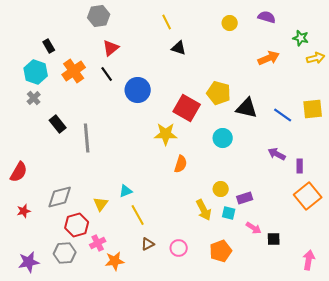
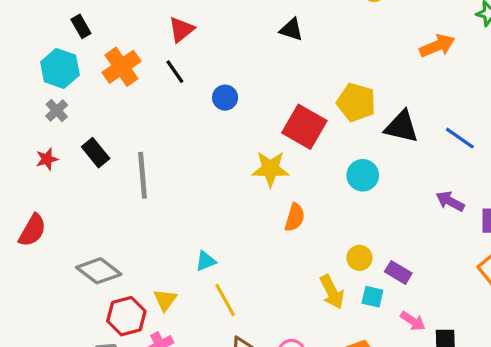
blue circle: (138, 90) -> (225, 98), size x0.6
gray diamond: (60, 197) -> (99, 271), turned 52
purple rectangle: (245, 198) -> (398, 272), turned 49
yellow triangle: (101, 204) -> (165, 300), moved
red star: (24, 211) -> (47, 159), moved

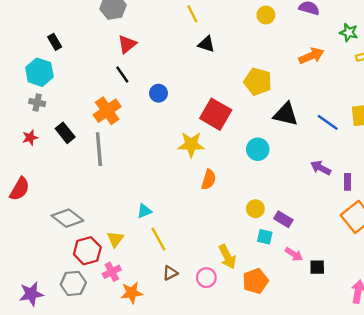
orange cross: (121, 67) -> (107, 111), moved
yellow pentagon: (356, 102) -> (258, 82), moved
gray cross: (57, 111) -> (37, 103), turned -35
yellow arrow: (332, 292) -> (227, 257), moved

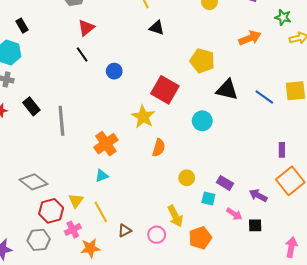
orange cross: (107, 111) -> (106, 144), moved
yellow star: (191, 145) -> (143, 117), turned 30
purple arrow: (321, 168) -> (258, 195), moved
yellow circle: (255, 209) -> (187, 178), moved
yellow line: (158, 239) -> (101, 212), moved

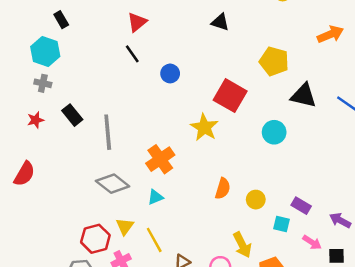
orange semicircle: (159, 148) -> (223, 189), moved
gray diamond: (33, 182) -> (113, 184), moved

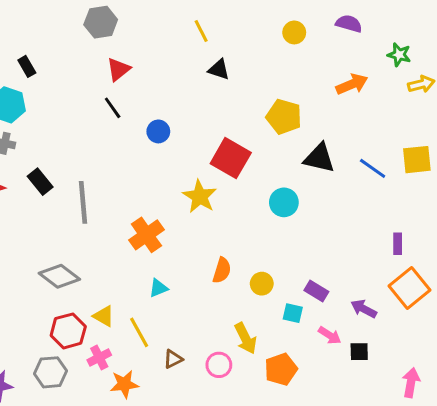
gray diamond: (113, 184) -> (59, 276), moved
cyan triangle: (155, 197) -> (158, 288), moved
yellow triangle: (125, 226) -> (104, 316), turned -36

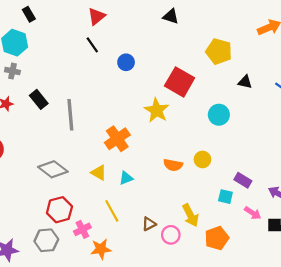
black triangle: (319, 158) -> (245, 82), size x0.6
orange semicircle: (222, 270) -> (173, 165), turned 84
yellow circle: (262, 284) -> (202, 159), moved
yellow triangle: (104, 316) -> (99, 173), moved
brown triangle: (173, 359) -> (149, 224), moved

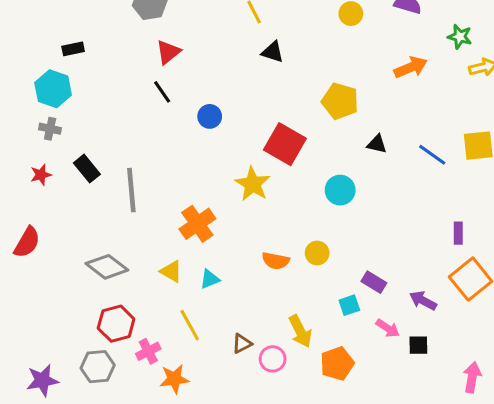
black rectangle: (29, 14) -> (73, 49), turned -72
cyan square: (225, 197) -> (349, 305), turned -32

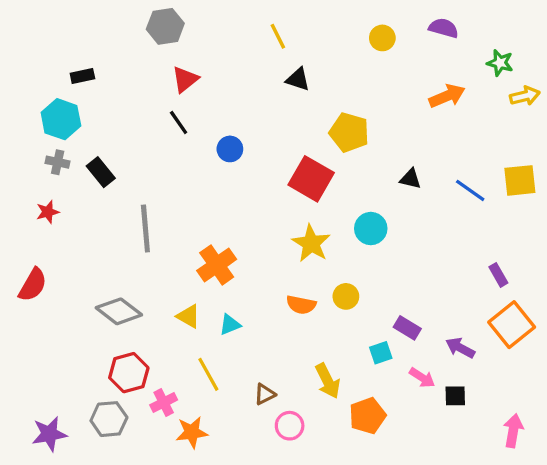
yellow pentagon: (340, 101) -> (349, 132), moved
black rectangle: (87, 169) -> (101, 172), moved
yellow star: (253, 184) -> (311, 243), moved
purple rectangle: (458, 233) -> (498, 275), turned -30
pink circle: (273, 359) -> (290, 426), moved

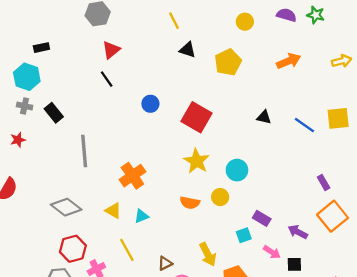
green star: (500, 63) -> (316, 15), moved
yellow pentagon: (349, 132) -> (228, 62), moved, turned 30
blue circle: (230, 149) -> (150, 104), moved
cyan circle: (371, 229) -> (237, 170), moved

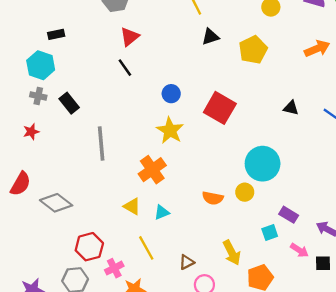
black triangle: (188, 50) -> (210, 37), turned -36
yellow star: (197, 161) -> (170, 130), moved
cyan circle: (237, 170) -> (263, 164), size x1.5
gray diamond: (66, 207) -> (56, 203), moved

